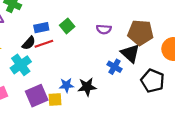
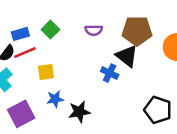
black pentagon: (153, 81) -> (158, 110), moved
black star: (87, 87) -> (79, 112), moved
yellow square: (55, 99) -> (46, 72), moved

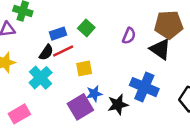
purple semicircle: (94, 30) -> (129, 36), moved, turned -63
blue cross: (110, 73) -> (144, 87), moved, size x1.6
purple square: (21, 114) -> (80, 107), moved

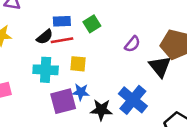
cyan cross: (41, 78) -> (46, 70), moved, turned 30

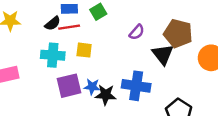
blue star: (81, 92) -> (92, 87), moved
blue cross: (133, 100) -> (136, 86), turned -32

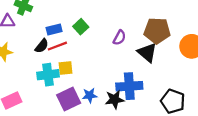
yellow square: (84, 50) -> (65, 68), moved
black star: (106, 95) -> (115, 99), moved

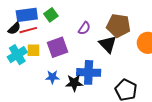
blue rectangle: (54, 29) -> (27, 15), size x1.5
cyan cross: (48, 75) -> (17, 55), turned -30
purple square: (69, 99) -> (58, 47), moved

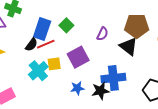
blue rectangle: (27, 15) -> (42, 29), turned -55

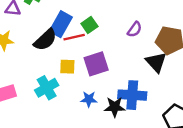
purple semicircle: (102, 34) -> (135, 29), moved
red line: (46, 44) -> (74, 37), moved
black semicircle: (31, 45) -> (45, 40), size x1.5
cyan cross: (38, 71) -> (47, 88), moved

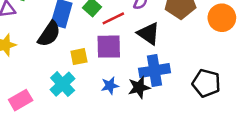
red line: (74, 37) -> (113, 18), moved
black triangle: (156, 62) -> (149, 34), moved
purple square: (96, 64) -> (109, 47), turned 30

